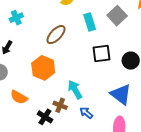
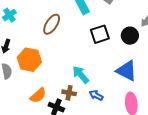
orange hexagon: (43, 68) -> (29, 60), moved
orange semicircle: (19, 97) -> (38, 95), moved, turned -60

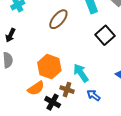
black square: (100, 34) -> (105, 35), turned -30
orange hexagon: (29, 60) -> (49, 67), moved

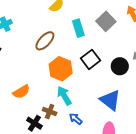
orange hexagon: (49, 67) -> (61, 69), moved
orange semicircle: (36, 88) -> (21, 92), moved

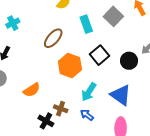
cyan arrow: (64, 96) -> (89, 92), moved, turned -114

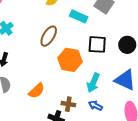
cyan rectangle: (86, 24) -> (79, 16), turned -36
black square: (99, 55) -> (97, 44), turned -36

